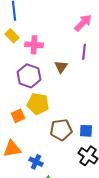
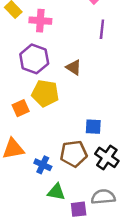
brown triangle: (61, 67) -> (74, 67), moved, turned -32
brown pentagon: (61, 130) -> (74, 154), moved
blue square: (86, 131) -> (93, 127), moved

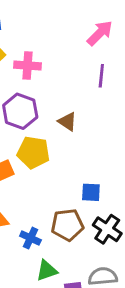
green triangle: (56, 192) -> (47, 271), turned -30

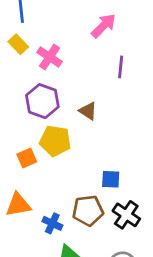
pink arrow: (100, 33) -> (104, 26), moved
pink cross: (28, 65) -> (50, 57), turned 30

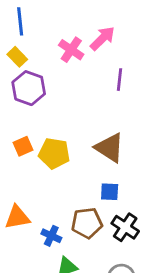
pink cross: (50, 57) -> (71, 50), moved
purple hexagon: (42, 101) -> (29, 88), moved
brown triangle: (88, 111) -> (110, 148), moved, size x1.6
orange square: (27, 158) -> (23, 146), moved

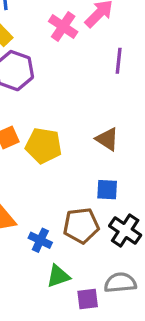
brown triangle: (110, 148) -> (107, 139), size x0.7

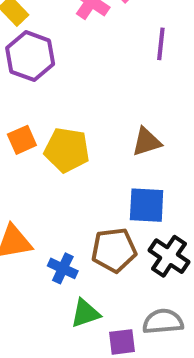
brown triangle: (107, 139) -> (147, 142), turned -50
blue square: (107, 190) -> (147, 205), size x1.4

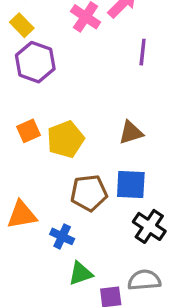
yellow pentagon: (67, 150) -> (65, 139), turned -30
brown pentagon: (114, 250) -> (89, 193), moved

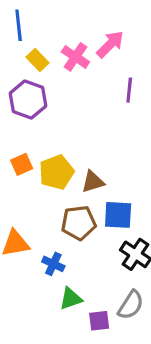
yellow rectangle: (22, 25) -> (37, 60), moved
brown triangle: (131, 133) -> (93, 182), moved
gray semicircle: (144, 280) -> (131, 305), turned 128

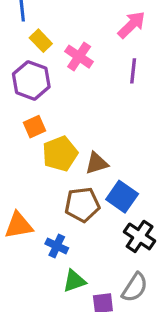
pink arrow: (110, 44) -> (132, 25), moved
pink cross: (75, 57) -> (79, 57), moved
orange square: (22, 164) -> (34, 127), moved
blue square: (118, 215) -> (122, 197), turned 32

